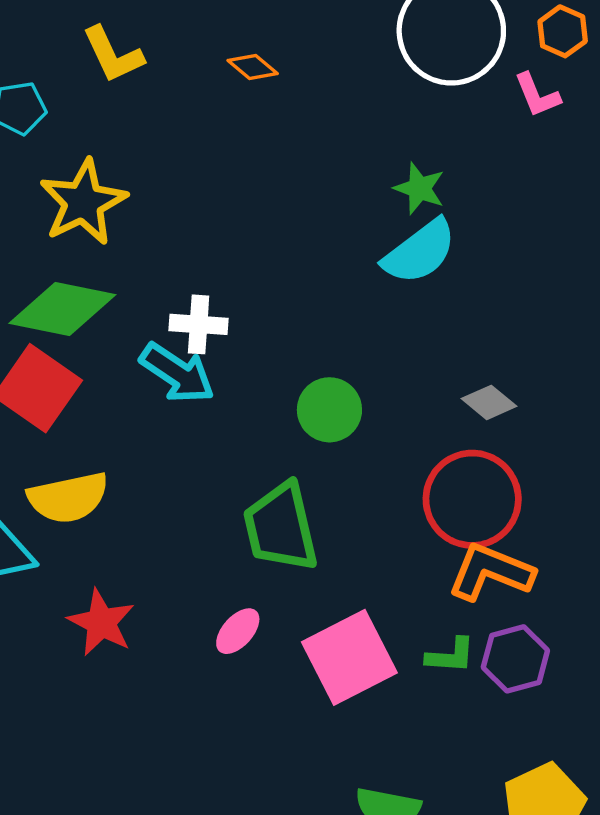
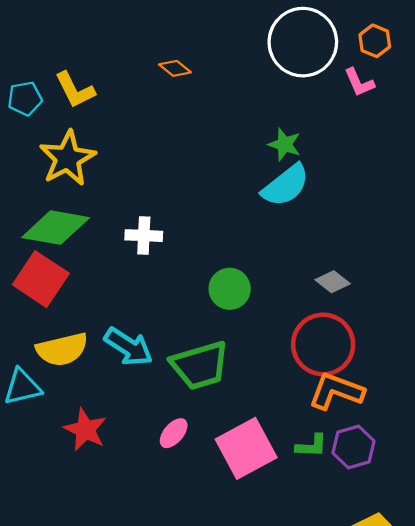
yellow L-shape: (113, 55) -> (75, 90), moved
cyan arrow: (177, 373) -> (129, 347), moved
green trapezoid: (281, 527) -> (200, 365), turned -92

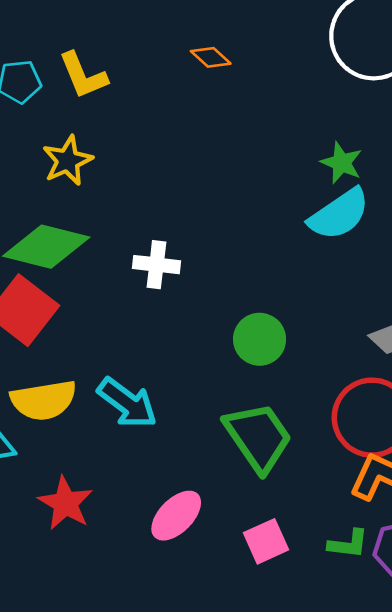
yellow star: (67, 158) -> (68, 161), size x0.7
green trapezoid: (200, 365) -> (258, 437), moved, turned -112
pink ellipse: (174, 433) -> (176, 516), size x1.4
pink square: (246, 448) -> (266, 541), size x0.6

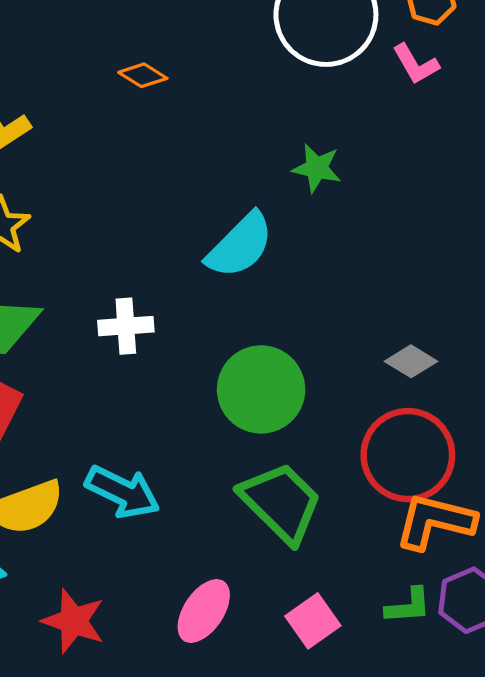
cyan semicircle: (339, 214) -> (240, 245), moved
green circle: (260, 339) -> (261, 389), size x1.4

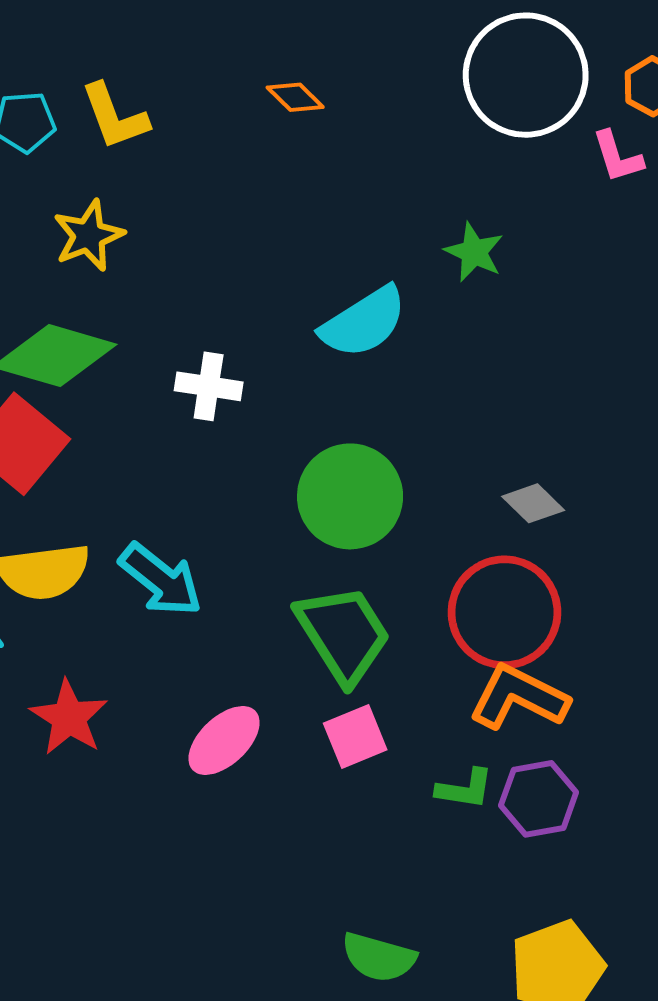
pink square: (313, 621) -> (355, 736), moved

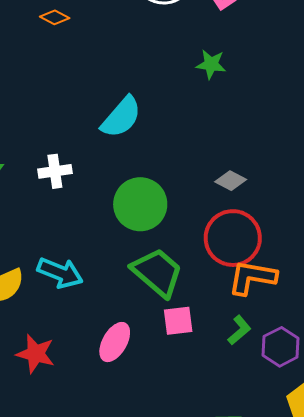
green star: (474, 252) -> (211, 64), moved
pink square: (355, 736) -> (178, 321), turned 32
green L-shape: (465, 789) -> (239, 330), turned -32
purple hexagon: (539, 799) -> (281, 347), moved

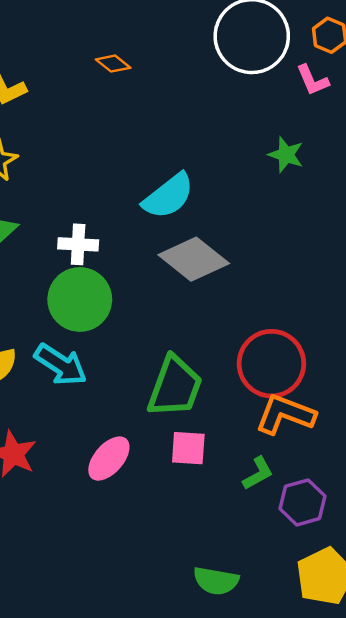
gray diamond: (231, 181) -> (194, 259), moved, size x1.8
green circle: (140, 204) -> (80, 299), moved
green trapezoid: (157, 272) -> (175, 387), turned 58

